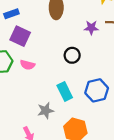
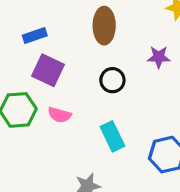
black circle: (72, 55) -> (112, 80), moved
cyan rectangle: (65, 91) -> (112, 136), moved

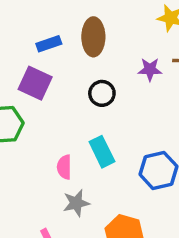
blue rectangle: (35, 36) -> (49, 44), moved
pink semicircle: (60, 115) -> (64, 167), moved, turned 75

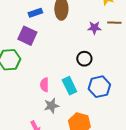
black circle: (102, 93) -> (84, 59), moved
cyan rectangle: (102, 152) -> (69, 86), moved

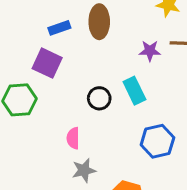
black circle: (84, 59) -> (99, 98), moved
cyan rectangle: (69, 86) -> (134, 91), moved

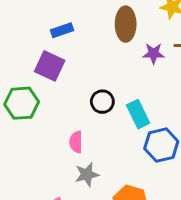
brown ellipse: (99, 22) -> (126, 24), moved
cyan rectangle: (134, 91) -> (138, 114), moved

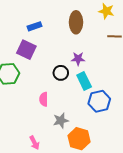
purple star: (154, 54) -> (78, 59), moved
gray star: (87, 175) -> (61, 120), moved

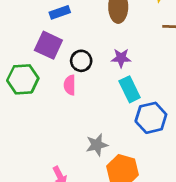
black circle: (61, 73) -> (81, 61), moved
pink semicircle: (44, 99) -> (70, 85), moved

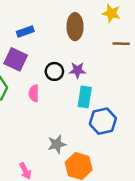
black circle: (81, 61) -> (54, 71), moved
cyan rectangle: (130, 89) -> (85, 97), turned 35

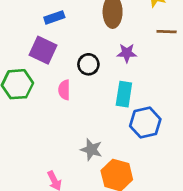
purple star: (77, 70) -> (127, 53), moved
gray star: (57, 144) -> (91, 150), turned 30

